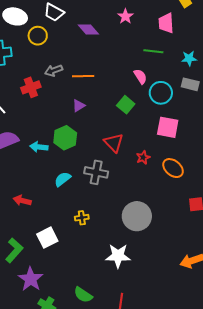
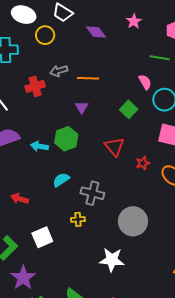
purple triangle: (79, 106) -> (82, 107), turned -32
gray cross: (96, 172) -> (92, 193), moved

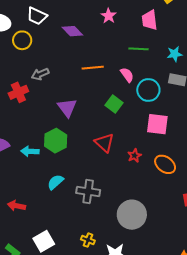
orange line: (88, 78) -> (93, 68), moved
purple triangle: (82, 107) -> (67, 108), size x1.5
yellow cross: (78, 219) -> (88, 240), moved, turned 32

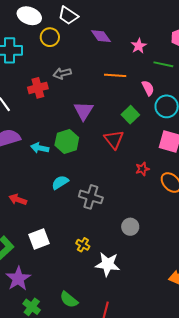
pink star: (109, 16) -> (139, 46), moved
red triangle: (104, 143) -> (114, 139), moved
gray circle: (132, 215) -> (130, 227), size x0.6

